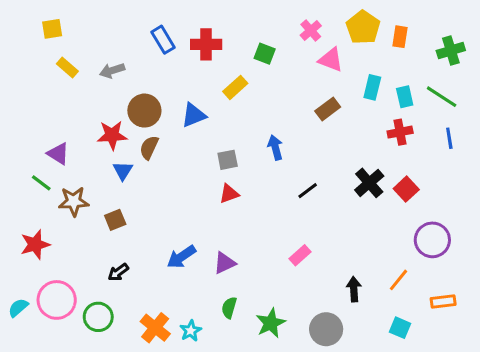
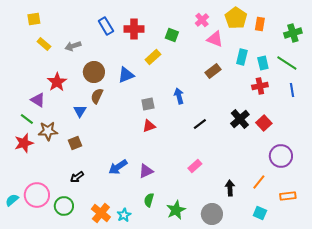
red star: (112, 135) -> (57, 82), moved, turned -30
red star: (35, 245) -> (24, 143), moved

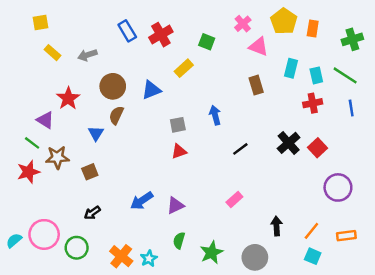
red cross: (134, 29) -> (161, 35), turned -30
brown rectangle: (213, 71) -> (256, 85), turned -70
orange line: (259, 182) -> (311, 231), moved

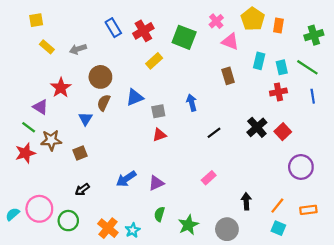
green square: (207, 42) -> (184, 37), size x1.6
yellow rectangle: (184, 68) -> (154, 61), moved
blue triangle: (151, 90) -> (135, 97), moved

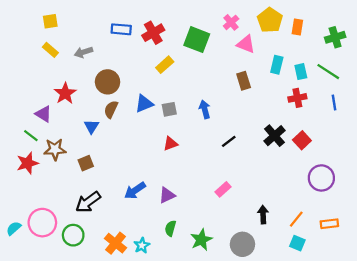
yellow square: (36, 20) -> (50, 21), moved
blue rectangle: (113, 28) -> (121, 29), turned -54
gray square: (158, 111) -> (169, 109), moved
black arrow: (82, 190) -> (88, 202), size x1.6

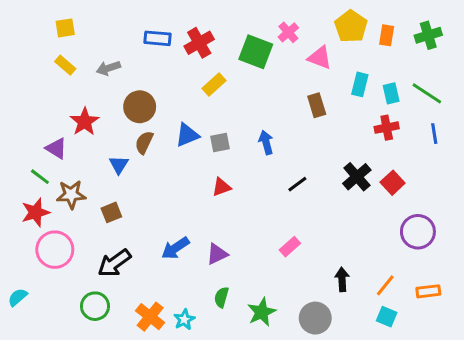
pink cross: (231, 22) -> (288, 32), moved
green cross: (335, 37) -> (428, 35), moved
pink circle: (42, 223) -> (55, 250), moved

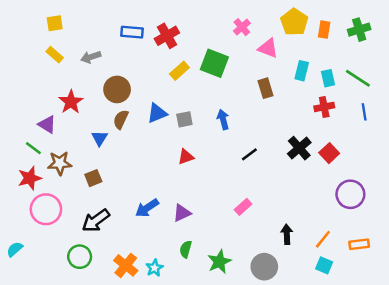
green square: (256, 52) -> (214, 63), moved

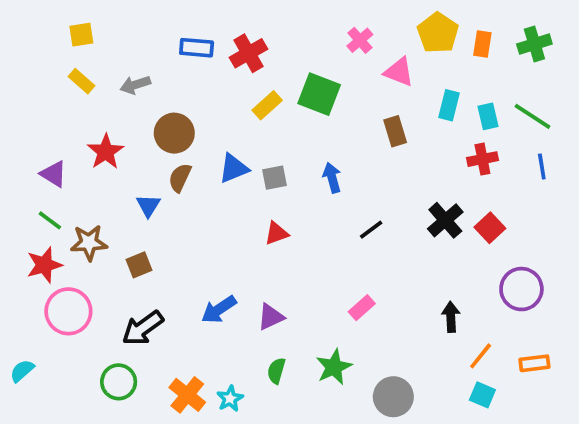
purple triangle: (47, 124) -> (54, 174), moved
black arrow: (287, 234) -> (451, 317), moved
green star: (219, 262) -> (334, 367), moved

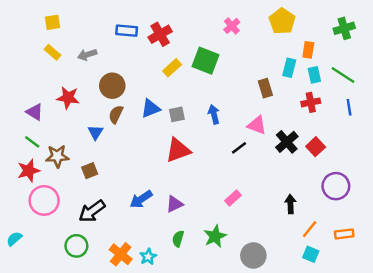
orange rectangle: (482, 44) -> (308, 50), moved
pink triangle: (399, 72) -> (257, 125), moved
brown rectangle: (395, 131) -> (265, 88), moved
red star: (106, 152) -> (68, 98), turned -30
red triangle: (276, 233) -> (178, 150), size x1.6

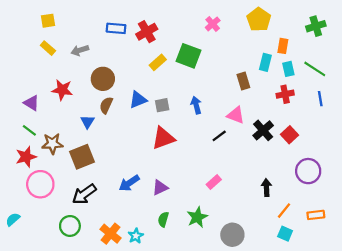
brown square: (90, 171) -> (82, 157), size x1.6

